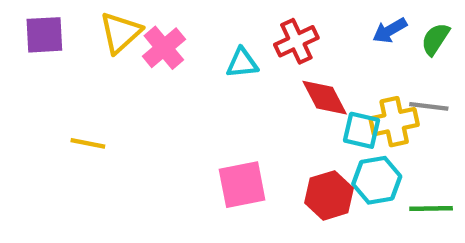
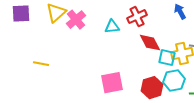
blue arrow: (390, 30) -> (180, 12), turned 91

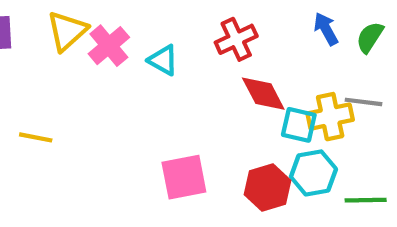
cyan triangle: (112, 27) -> (163, 60), moved, turned 35

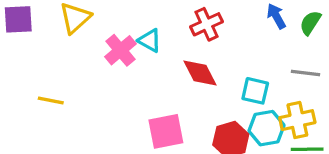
pink cross: (109, 46) -> (120, 50), moved
red diamond: (263, 94) -> (200, 73), moved
yellow cross: (330, 117) -> (297, 120), moved

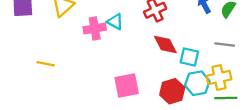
pink cross: (120, 50) -> (95, 28), turned 30
red diamond: (200, 73) -> (165, 44), moved

